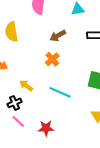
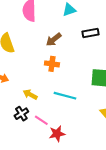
orange cross: (52, 59) -> (52, 64), turned -32
pink line: (18, 122) -> (41, 120), moved

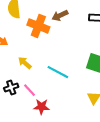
orange cross: (52, 64) -> (38, 26), moved, size x1.5
black cross: (21, 114) -> (11, 87), moved

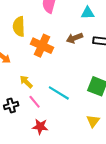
brown arrow: (60, 15) -> (74, 38), moved
pink line: (30, 90) -> (35, 102), moved

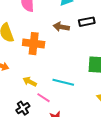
brown arrow: (74, 38) -> (61, 27), turned 49

